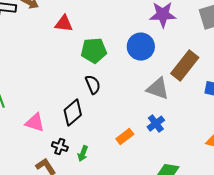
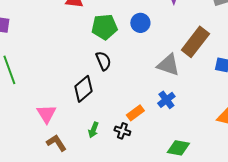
blue circle: (141, 47) -> (140, 23), moved, size x0.7
pink triangle: (35, 123) -> (46, 114), moved, turned 40
black cross: (60, 147) -> (122, 131), moved

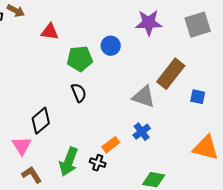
blue circle: (140, 23) -> (111, 46), moved
black diamond: (83, 89) -> (41, 121), moved
green arrow: (93, 130) -> (69, 162), size x1.8

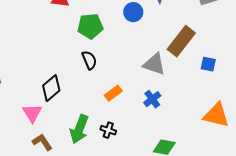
blue circle: (111, 46) -> (133, 12), moved
orange rectangle: (111, 145) -> (113, 93), moved

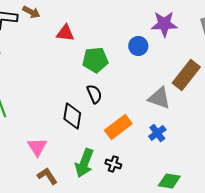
black diamond: (51, 88) -> (72, 116), moved, turned -40
orange rectangle: (113, 93) -> (118, 127), size x1.5

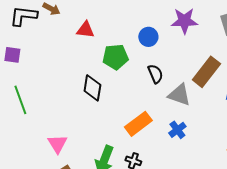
blue circle: (138, 46) -> (148, 37), moved
black semicircle: (94, 94) -> (155, 74), moved
black diamond: (72, 116) -> (92, 88), moved

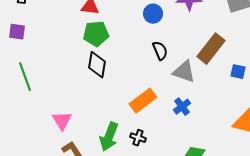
green pentagon: (115, 57) -> (96, 34), moved

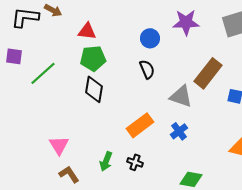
black semicircle: (160, 51) -> (147, 69), moved
green line: (25, 77) -> (43, 73), moved, turned 68
green arrow: (109, 137) -> (106, 161), size x0.7

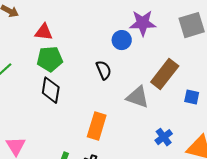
blue circle: (150, 38) -> (122, 40), moved
orange rectangle: (140, 125) -> (97, 126), turned -36
blue cross: (179, 131) -> (164, 137), moved

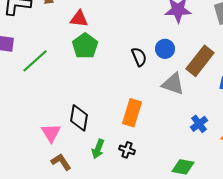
blue circle: (122, 40) -> (165, 49), moved
green pentagon: (50, 59) -> (85, 46), turned -30
black diamond: (51, 90) -> (79, 118), moved

